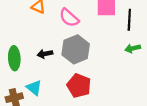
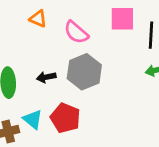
red pentagon: (79, 86) -> (65, 118), moved

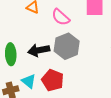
black arrow: (46, 77) -> (39, 50), size x1.5

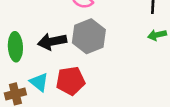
red pentagon: (53, 80) -> (70, 81), turned -30

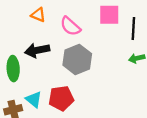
black arrow: (52, 41) -> (37, 50), moved

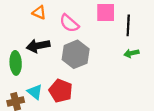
red pentagon: (61, 98) -> (61, 91), turned 30

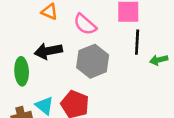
black line: (128, 25) -> (137, 42), moved

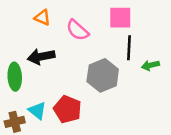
gray hexagon: (93, 61) -> (103, 75), moved

